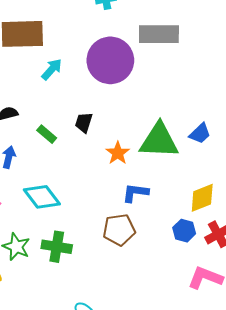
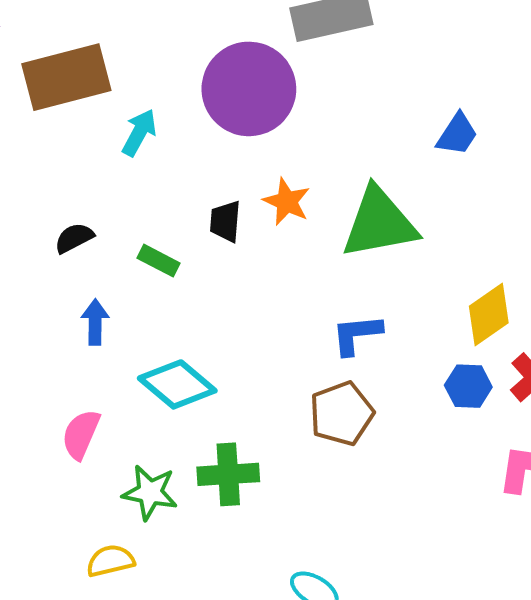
blue trapezoid: (200, 133) -> (457, 134), moved
orange star: (118, 153) -> (287, 202), moved

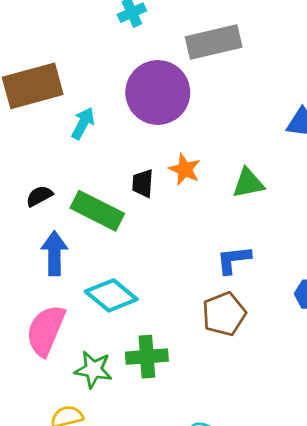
green triangle: (379, 223) -> (248, 183), size x0.6
green rectangle: (158, 261) -> (97, 211), size x1.8
blue arrow: (95, 322) -> (54, 253), size x1.4
pink semicircle: (81, 434) -> (46, 330), size x1.5

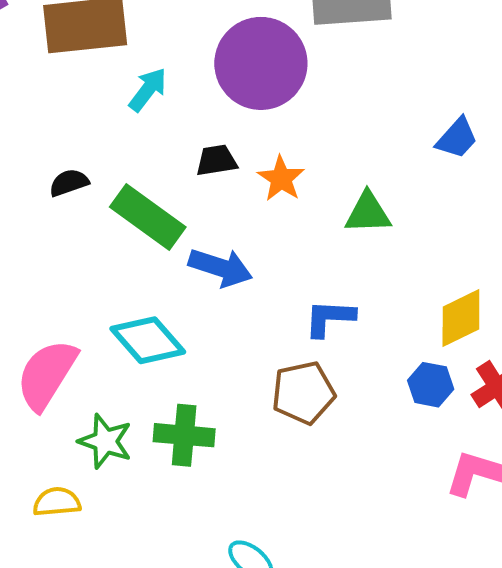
black trapezoid: (143, 183) -> (216, 160), moved, turned 68
blue arrow: (54, 253) -> (220, 267), moved, turned 99

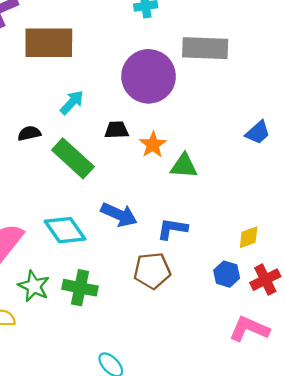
cyan arrow: (148, 90) -> (72, 102), moved
green triangle: (368, 213) -> (184, 166), moved
blue arrow: (220, 267) -> (119, 215), moved
yellow diamond: (461, 318) -> (249, 237), size x0.7

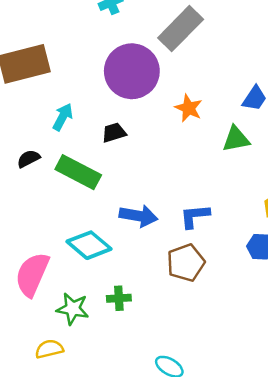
gray rectangle: (205, 48) -> (181, 29), turned -33
orange star: (153, 145) -> (189, 108), moved
green triangle: (184, 166) -> (236, 139), moved
green cross: (80, 288) -> (119, 298), size x0.7

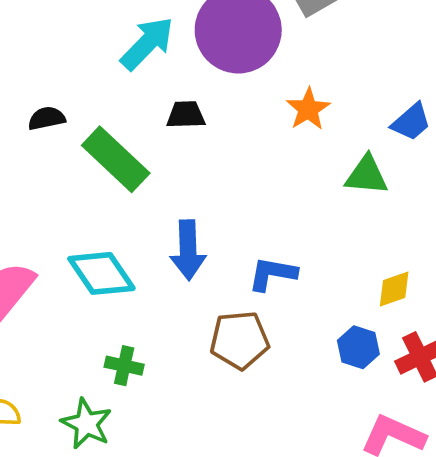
cyan arrow: (63, 117) -> (147, 43), moved, size x1.4
blue arrow: (138, 216) -> (188, 250), turned 63
green star: (73, 309) -> (87, 424), moved

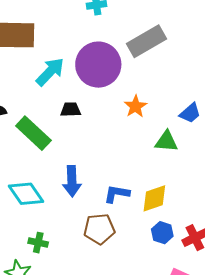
yellow diamond: (394, 289) -> (154, 198), moved, size x1.4

